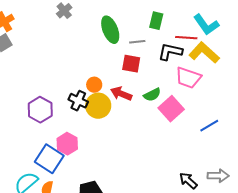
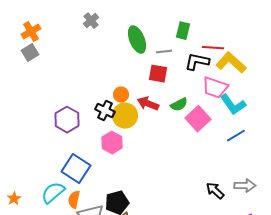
cyan L-shape: (206, 25) -> (233, 105), moved
pink hexagon: (67, 144) -> (112, 143), moved

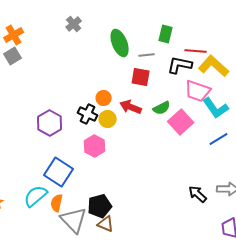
yellow circle: (125, 116) -> (108, 119), size x0.7

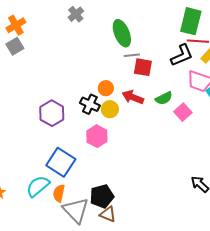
green rectangle: (166, 34) -> (191, 21), moved, size x1.5
gray line: (147, 55) -> (132, 55), moved
black L-shape: (180, 65) -> (182, 55), turned 145
pink square: (181, 122) -> (183, 112), size x0.7

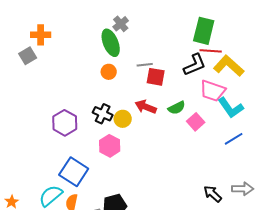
gray cross: (76, 14) -> (121, 24), moved
orange cross: (16, 25) -> (41, 35), moved, turned 30
green ellipse: (122, 33) -> (111, 43), moved
orange circle: (106, 88) -> (109, 72), moved

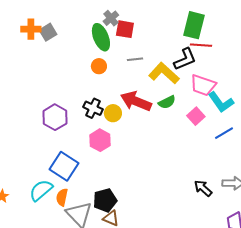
gray square: (28, 56) -> (48, 32), moved
yellow L-shape: (229, 66) -> (164, 73), moved
red square: (156, 77) -> (125, 29), moved
red arrow: (146, 107) -> (136, 101), size x1.4
pink square: (196, 122) -> (196, 116), moved

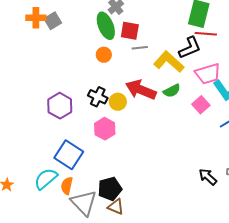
red square: (125, 29) -> (130, 31), moved
pink trapezoid: (203, 85) -> (208, 74), turned -36

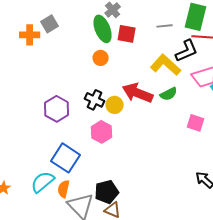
orange cross: (36, 18) -> (30, 35), moved
gray line: (140, 48) -> (165, 26), moved
pink square: (201, 105) -> (196, 123), moved, turned -30

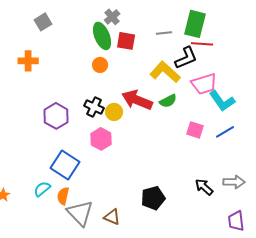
gray square: (50, 24) -> (43, 22), moved
orange cross: (30, 35) -> (28, 61), moved
cyan semicircle: (43, 182) -> (42, 189), size x0.7
black pentagon: (107, 192) -> (153, 198), moved

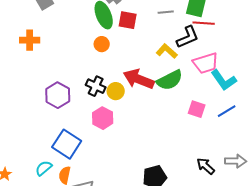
yellow L-shape: (165, 72) -> (167, 51), size x0.7
green semicircle: (168, 101) -> (170, 80), size x1.5

